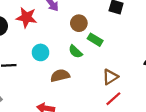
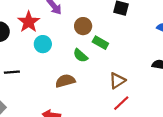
red star: (26, 17) -> (29, 22), turned 30
cyan circle: (40, 52) -> (43, 44), moved

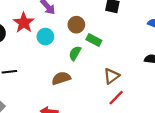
cyan circle: (43, 44) -> (45, 37), moved
green semicircle: (80, 56) -> (75, 53), turned 80

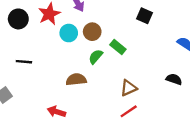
brown circle: (76, 25) -> (92, 32), moved

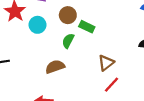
brown circle: (92, 32) -> (68, 15), moved

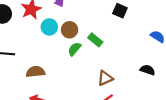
brown circle: (68, 15) -> (70, 30), moved
brown semicircle: (55, 67) -> (35, 72), moved

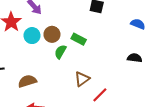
brown triangle: (105, 78) -> (82, 79), moved

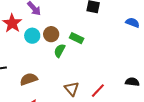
black semicircle: (135, 58) -> (132, 82), moved
brown triangle: (82, 79) -> (72, 89), moved, turned -35

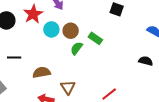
black semicircle: (132, 82) -> (146, 61), moved
brown triangle: (72, 89) -> (68, 87), moved

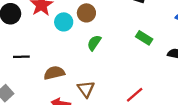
brown circle: (71, 31) -> (86, 13), moved
green rectangle: (95, 38) -> (144, 38), moved

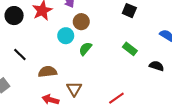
cyan circle: (64, 22) -> (66, 36), moved
black line: (21, 57) -> (20, 54), turned 40

